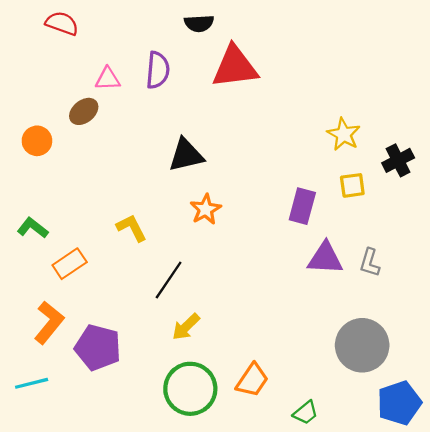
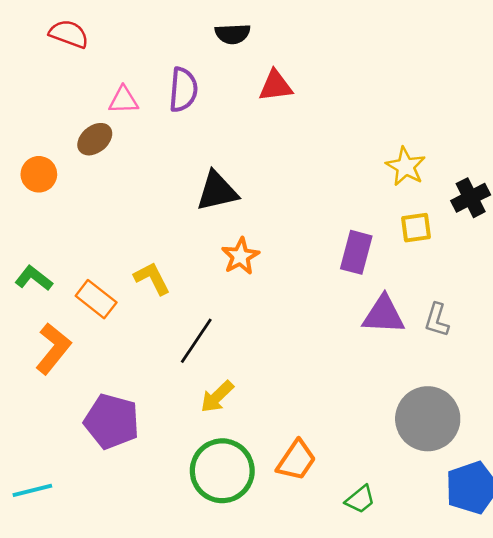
red triangle: (235, 67) -> (276, 86), size x0.6
orange rectangle: (70, 264) -> (96, 299), moved, turned 72
orange L-shape: (49, 322) -> (53, 349), moved
cyan line: (32, 383) -> (32, 490), moved

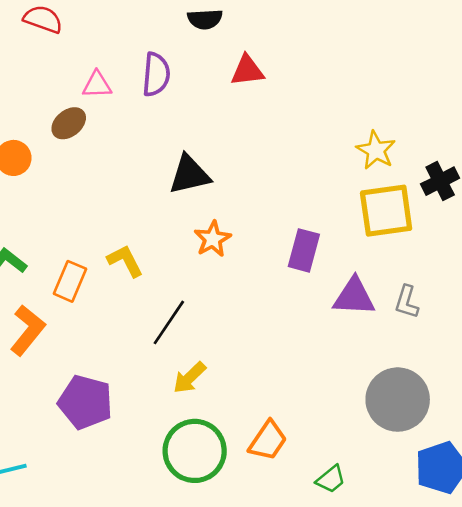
yellow square: (416, 228) -> (386, 211), size x1.8
purple rectangle: (356, 252) -> (304, 250), moved
orange rectangle: (96, 299) -> (70, 281), turned 75

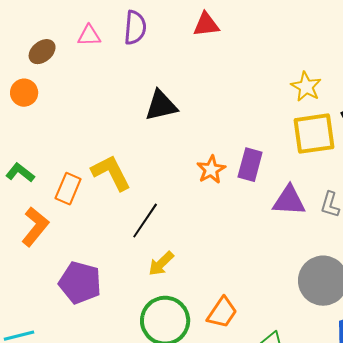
brown ellipse: (69, 123) -> (42, 52), moved
orange star: (213, 239) -> (211, 170), moved
yellow L-shape: (125, 261) -> (111, 173), size x1.4

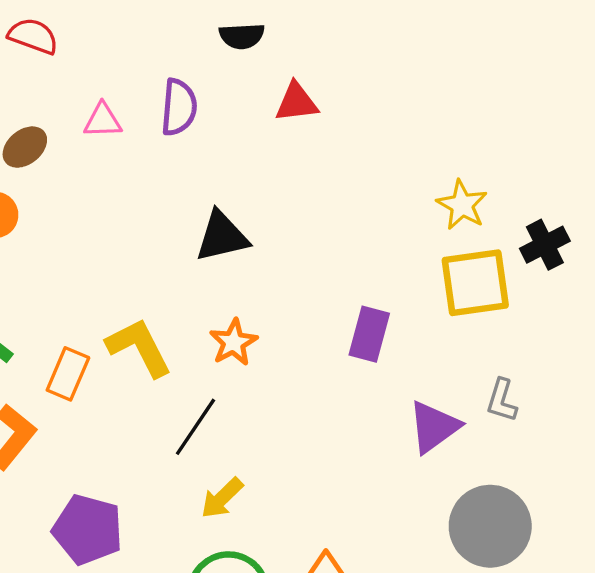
orange star: (211, 170) -> (233, 342), moved
purple triangle: (289, 201) -> (434, 427), moved, turned -39

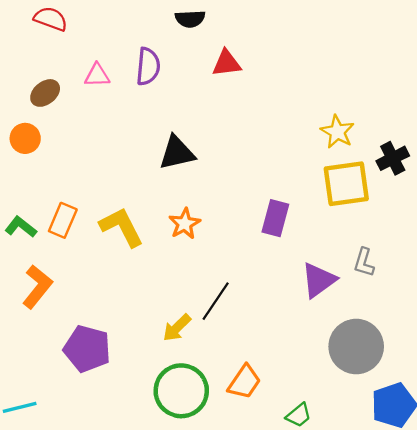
orange rectangle: (68, 374) -> (63, 220), moved
black line: (195, 427) -> (216, 301), moved

